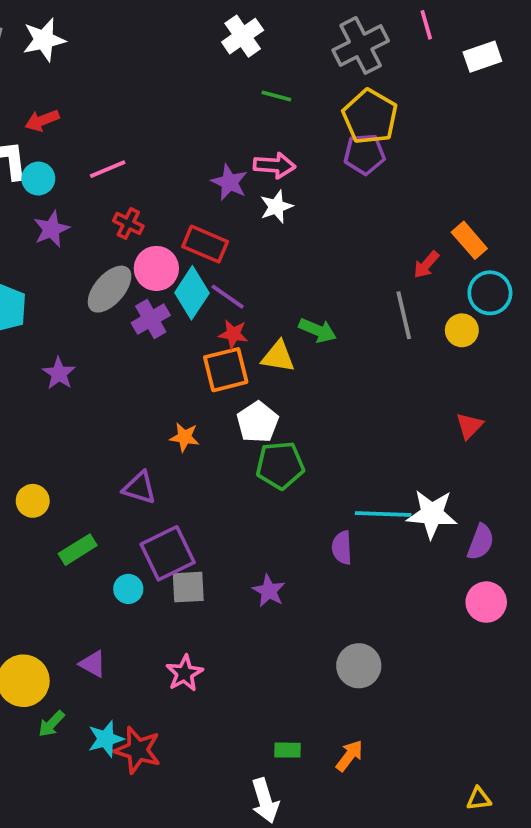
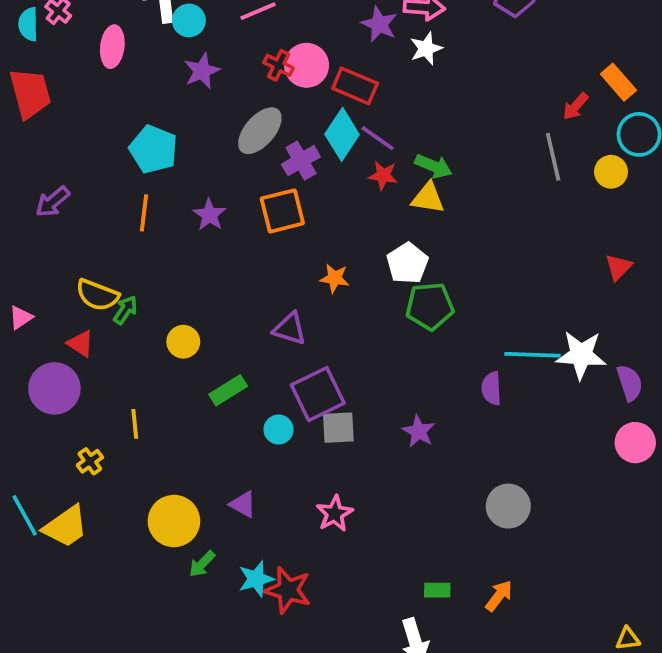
pink circle: (156, 268) -> (307, 65), moved
green arrow: (318, 330) -> (434, 166), moved
orange square: (226, 370) -> (282, 211), moved
purple semicircle: (481, 542) -> (630, 383), turned -39

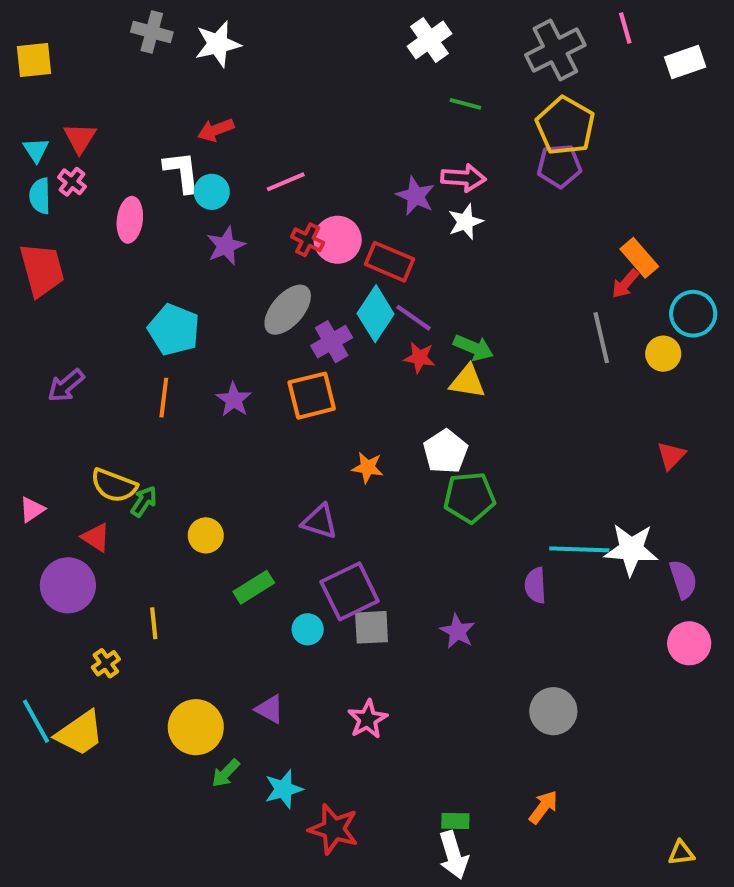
orange rectangle: (618, 82) -> (639, 258), moved
red star: (288, 590) -> (334, 829), moved
green rectangle: (437, 590) -> (455, 821), moved

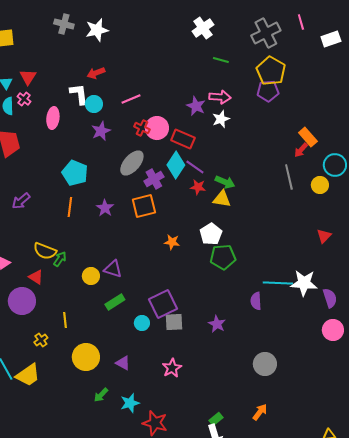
purple triangle: (320, 521) -> (113, 269), moved
yellow circle: (196, 727) -> (86, 357), moved
green rectangle: (455, 821) -> (216, 419), turned -40

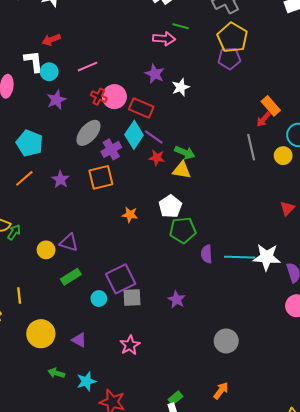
pink arrow: (220, 97) -> (164, 39), moved
orange line: (70, 207) -> (24, 178), turned 42
purple semicircle: (256, 301) -> (207, 254), moved
green arrow: (101, 395) -> (56, 373), turned 63

